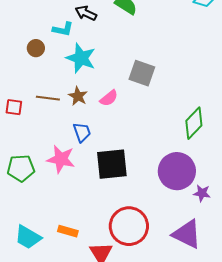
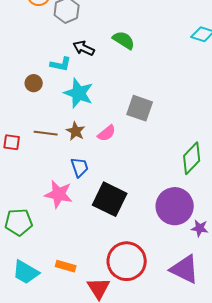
black square: (112, 164) -> (110, 199), turned 32
green pentagon: (21, 168) -> (19, 222), moved

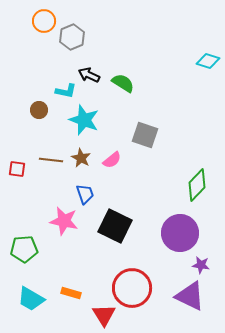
green semicircle: (124, 40) -> (123, 83), moved
purple star: (200, 228) -> (201, 265), moved

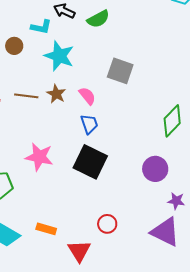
green semicircle: (123, 83) -> (98, 19), turned 120
pink semicircle: (112, 160) -> (87, 96), turned -90
blue trapezoid: (85, 194) -> (89, 124), moved
purple circle: (180, 233) -> (155, 169), size x0.7
red circle: (132, 288) -> (107, 224), size x0.5

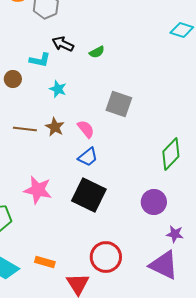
green semicircle: (98, 19) -> (97, 52), size x0.7
cyan star: (59, 56) -> (58, 89), size x0.6
blue trapezoid: (89, 124) -> (88, 157), turned 70
red circle: (107, 224) -> (106, 257), size x1.6

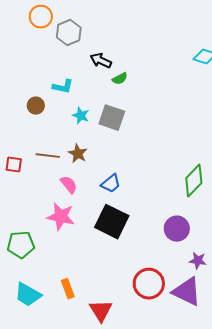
black arrow: (63, 44) -> (101, 61), moved
gray square: (119, 104) -> (112, 118), moved
pink semicircle: (86, 129) -> (69, 185), moved
red circle: (106, 257) -> (149, 284), moved
orange rectangle: (45, 262) -> (68, 289), turned 54

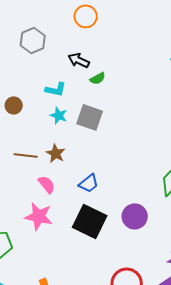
orange circle: (41, 17) -> (86, 16), moved
gray hexagon: (69, 33) -> (33, 40), moved
cyan L-shape: (63, 87) -> (56, 89), moved
purple circle: (177, 229) -> (135, 216), moved

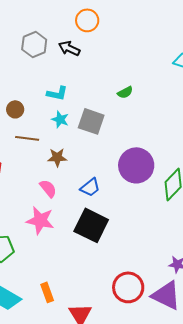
black arrow: (79, 60) -> (69, 48), moved
green semicircle: (98, 78) -> (125, 92), moved
brown star: (56, 153) -> (57, 157), turned -30
brown line: (26, 155) -> (27, 138), moved
purple circle: (135, 216) -> (136, 165), moved, size x1.4

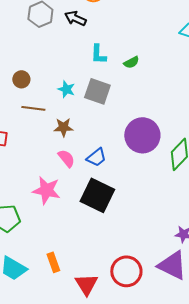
cyan L-shape: (57, 93) -> (98, 54), moved, turned 80
pink semicircle: (48, 188) -> (66, 158), moved
red circle: (128, 287) -> (126, 271), moved

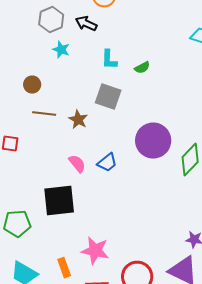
cyan star: (66, 89) -> (61, 50), moved
brown star: (63, 127) -> (78, 120), moved, turned 30
pink star: (46, 190) -> (95, 251), moved
black square: (97, 195) -> (59, 201), moved, turned -32

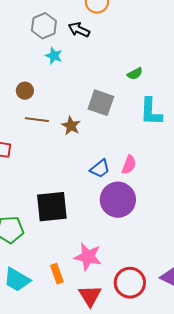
cyan L-shape: (109, 60) -> (151, 112), moved, size x1.4
purple circle: (153, 141) -> (118, 200), moved
pink semicircle: (77, 164) -> (129, 165), moved, turned 60

